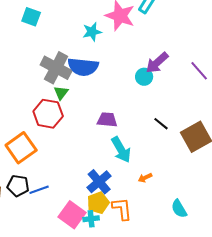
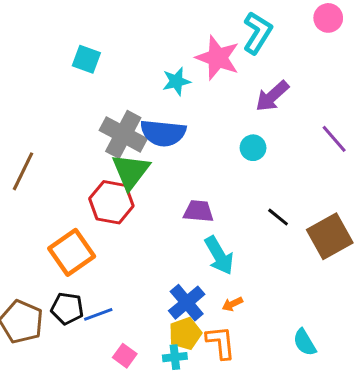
purple arrow: (157, 63) -> (272, 96), moved
green triangle: (61, 93) -> (131, 171), size x1.8
orange arrow: (145, 178) -> (232, 304), moved
pink square: (72, 215) -> (125, 356), moved, size x0.6

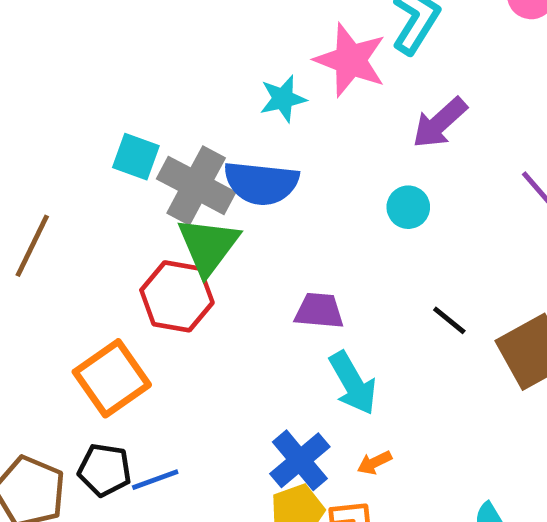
cyan square: (86, 59) -> (136, 157), moved

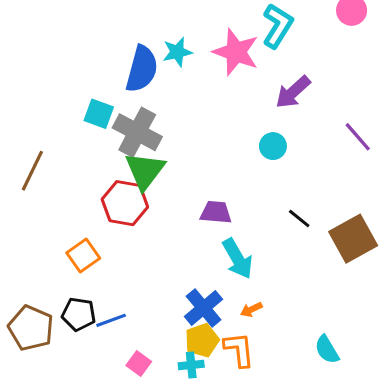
cyan star: (283, 99) -> (177, 52), moved
blue semicircle: (261, 183) -> (142, 69), moved, turned -81
orange square: (112, 378) -> (83, 256), size x0.7

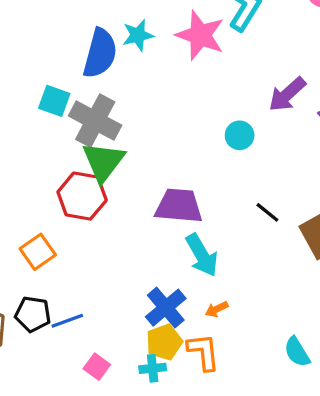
purple arrow: (293, 92) -> (287, 94), moved
purple trapezoid: (216, 212) -> (179, 206), size x1.4

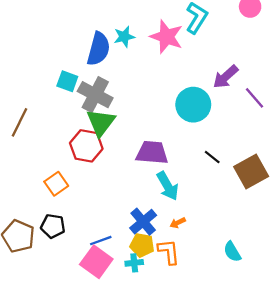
cyan circle: (240, 135) -> (193, 105), size x1.8
blue line: (67, 321) -> (101, 241), moved
yellow pentagon: (164, 342) -> (142, 245), turned 30
pink square: (97, 367) -> (96, 262), size x1.8

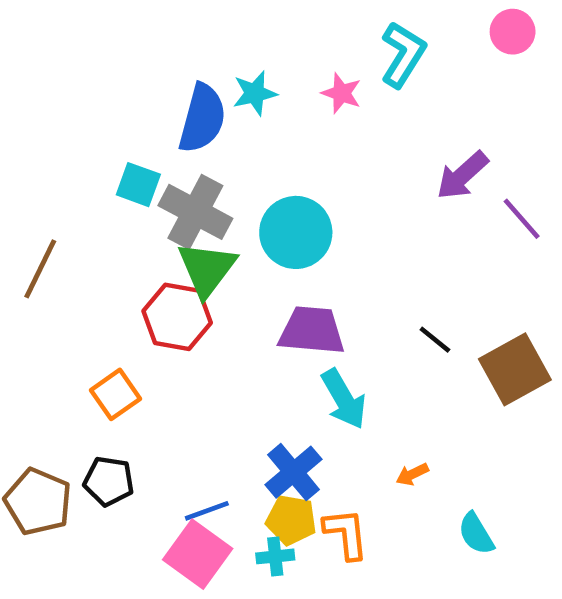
pink star: (167, 37) -> (341, 93), size x0.6
cyan circle: (193, 105) -> (296, 232), moved
orange arrow: (178, 223) -> (412, 474), moved

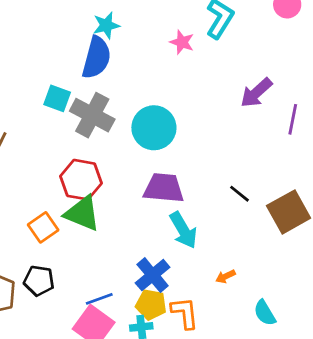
cyan star: (255, 93) -> (106, 25), moved
purple line: (522, 219) -> (293, 119), turned 52
green triangle: (207, 269) -> (82, 213), moved, turned -45

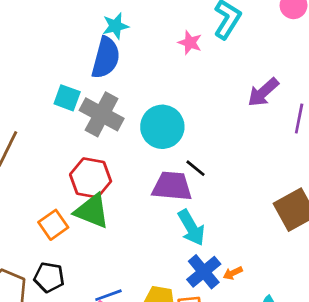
black line: (239, 194) -> (195, 168), moved
blue cross: (153, 275) -> (204, 272), moved

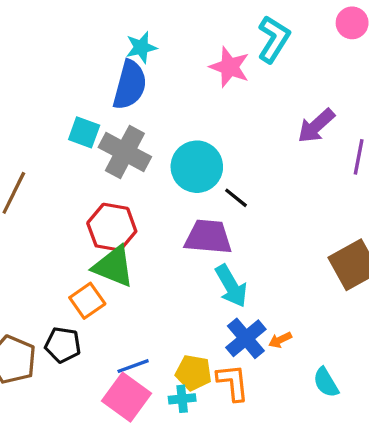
pink star: (190, 43) -> (230, 67), size x1.4
black line: (195, 168) -> (236, 198), moved
orange square: (53, 225) -> (87, 301), moved

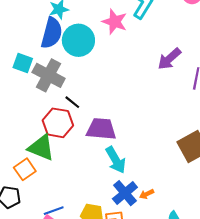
cyan circle: (197, 167) -> (78, 40), moved
black line: (236, 198) -> (72, 102), moved
red hexagon: (112, 227) -> (58, 123), moved

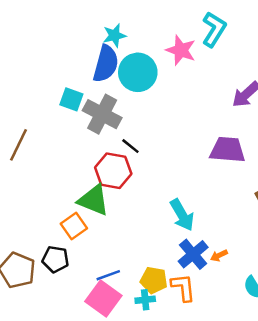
purple trapezoid: (101, 129) -> (228, 150), moved

